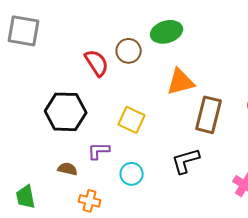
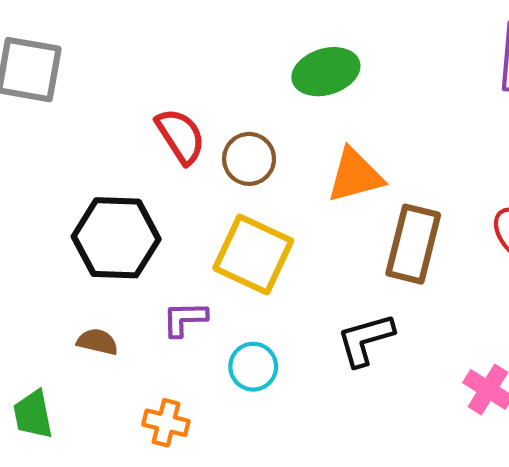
brown circle: (129, 51) -> (249, 159), moved
yellow square: (132, 120) -> (253, 254), size x1.4
brown semicircle: (68, 169) -> (97, 342), moved

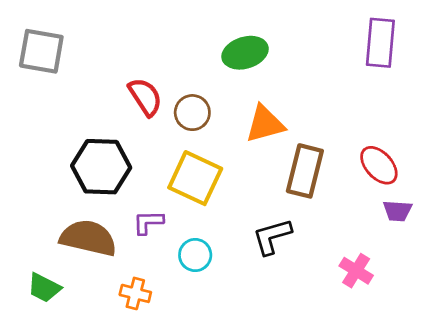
brown semicircle: (97, 342) -> (88, 238), size x2.0
green trapezoid: (33, 414) -> (44, 288), turned -52

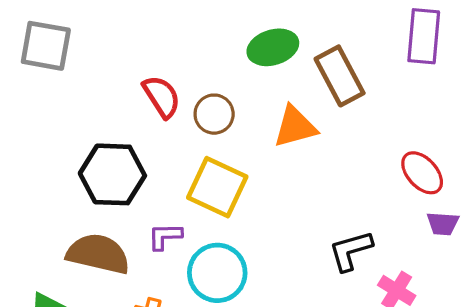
brown rectangle: (305, 171) -> (340, 76), moved, turned -42
black L-shape: (272, 236) -> (351, 251), moved
cyan circle: (195, 255) -> (217, 273), size x1.6

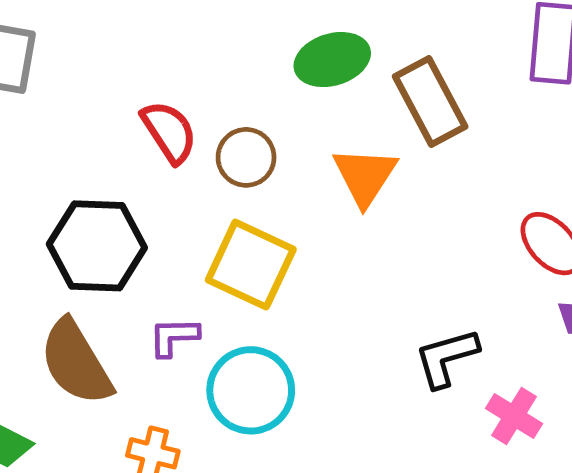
orange triangle: (295, 127) -> (365, 176), turned -42
brown semicircle: (98, 254) -> (76, 362), turned -134

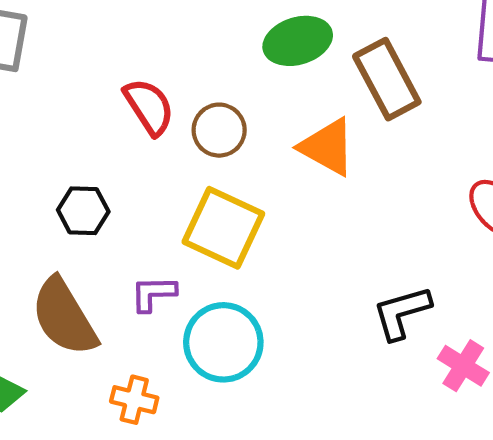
orange triangle: (365, 176) -> (327, 147), turned -34
black hexagon: (97, 246) -> (83, 211), size x0.6

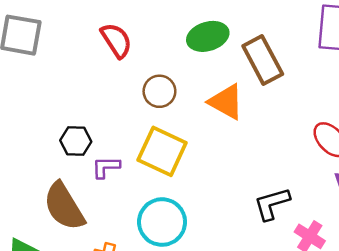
red semicircle: (149, 107) -> (116, 40), moved
purple L-shape: (153, 294) -> (106, 167), moved

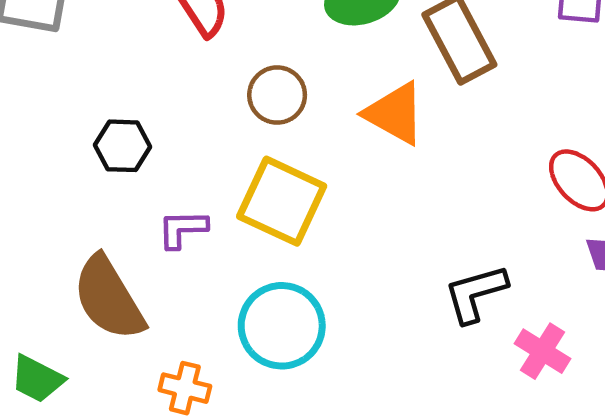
black hexagon: (76, 141) -> (123, 146), moved

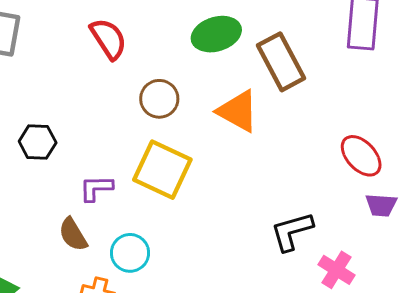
black hexagon: (123, 146) -> (38, 142), moved
brown semicircle: (109, 298) -> (73, 234), moved, size x0.6
cyan circle: (282, 326) -> (130, 253), moved, size x0.7

